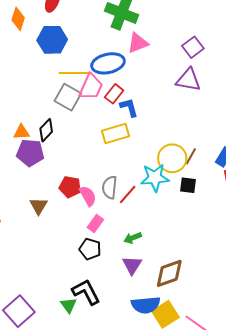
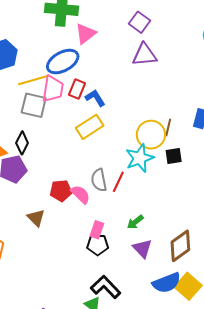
pink rectangle: (95, 224) -> (97, 230), moved

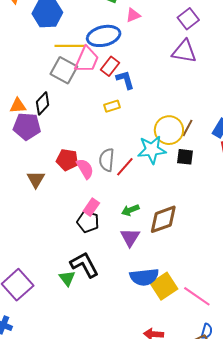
pink triangle: (86, 34) -> (133, 15), size x0.7
yellow rectangle: (90, 127) -> (112, 106), size x0.6
brown diamond: (180, 246) -> (163, 219), moved

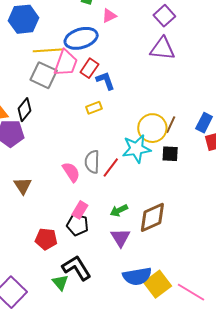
red pentagon: (67, 160) -> (46, 239), moved

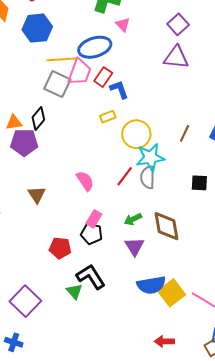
pink triangle: (109, 16) -> (123, 25), turned -49
yellow circle: (152, 128) -> (136, 134), moved
black square: (170, 154) -> (199, 183), moved
gray semicircle: (92, 162) -> (148, 177), moved
brown diamond: (152, 217) -> (166, 226), turned -76

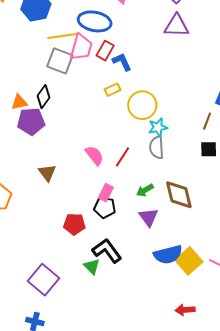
blue ellipse: (95, 47) -> (95, 21), turned 32
brown line: (185, 133) -> (207, 121), moved
cyan star: (150, 157) -> (158, 127), size x0.7
red line: (125, 176) -> (122, 157), moved

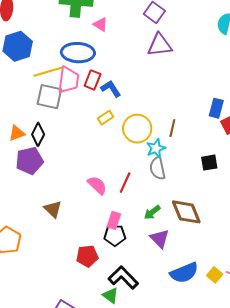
orange triangle: (19, 102) -> (17, 133), moved
brown line: (207, 121) -> (172, 128), moved
yellow square: (189, 261) -> (215, 275), moved, size x0.6

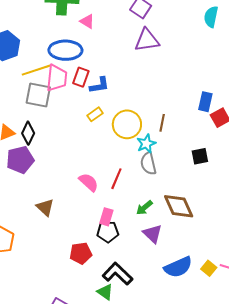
blue L-shape: (111, 89) -> (99, 85), turned 115

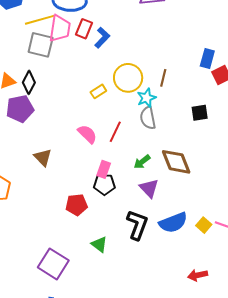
blue L-shape: (99, 85) -> (102, 38), turned -40
yellow rectangle: (95, 114) -> (98, 91), moved
black L-shape: (117, 274) -> (137, 225), moved, turned 64

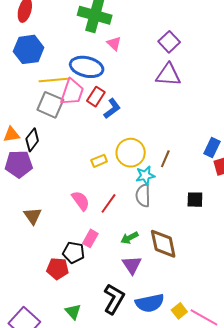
black pentagon: (104, 184) -> (74, 252), moved

